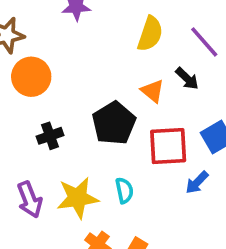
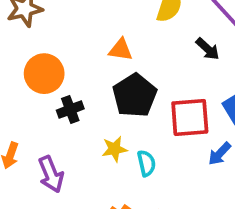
orange circle: (31, 77) -> (44, 74), moved
orange triangle: (153, 91) -> (121, 50), moved, turned -30
yellow star: (78, 198) -> (115, 149), moved, size x0.6

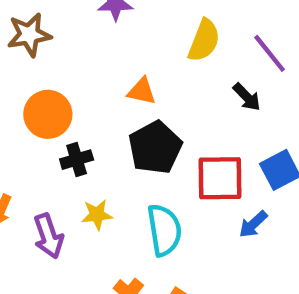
yellow star: (115, 149) -> (97, 215), moved
cyan semicircle: (146, 163) -> (164, 230), size x1.6

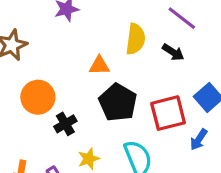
yellow semicircle: (204, 40) -> (136, 39), moved

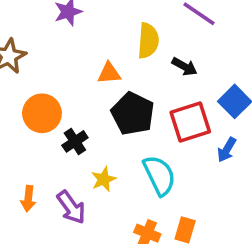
black arrow: (173, 52) -> (184, 67), moved

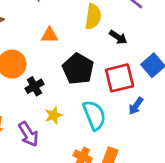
orange triangle: (109, 73) -> (50, 35), moved
blue arrow: (227, 150) -> (136, 106), moved

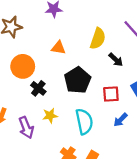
red square: (120, 78) -> (111, 94), size x0.7
black cross: (34, 86) -> (38, 88), turned -32

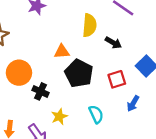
orange triangle: (59, 48) -> (62, 52), moved
cyan semicircle: (84, 122) -> (96, 114), size x0.7

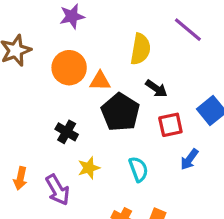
black arrow: (113, 43) -> (156, 89), moved
orange circle: (19, 73) -> (69, 68), moved

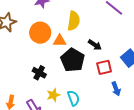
yellow semicircle: (140, 49) -> (74, 21), moved
blue arrow: (189, 159) -> (116, 89), turned -56
cyan semicircle: (138, 169) -> (74, 98), moved

